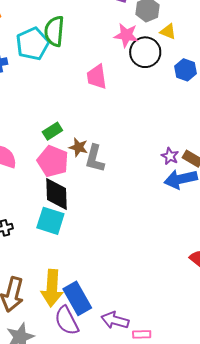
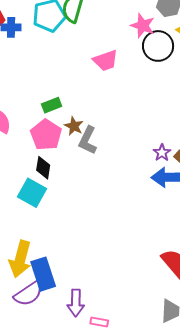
pink trapezoid: (97, 77) -> (106, 61), turned -112
black diamond: (56, 194) -> (43, 168), size x0.7
purple arrow: (115, 320) -> (76, 303), turned -116
purple semicircle: (67, 321) -> (28, 294), turned -108

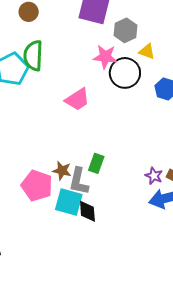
green rectangle: (52, 105) -> (96, 163), moved, turned -36
black diamond: (43, 168) -> (87, 211), moved
cyan square: (32, 193) -> (69, 202), moved

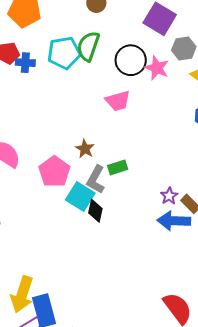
black circle: (125, 73) -> (131, 60), moved
green rectangle: (96, 163) -> (118, 167), turned 36
brown star: (62, 171) -> (85, 149), moved

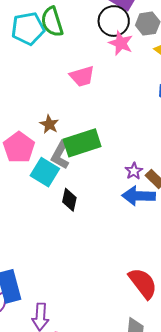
green semicircle: (88, 46) -> (52, 22), turned -36
black circle: (131, 60) -> (114, 21), moved
green rectangle: (118, 167) -> (82, 143), size x1.8
black diamond: (95, 211) -> (69, 200), moved

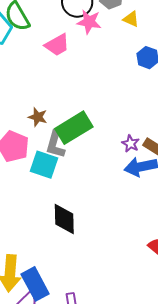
pink trapezoid: (82, 76) -> (57, 45), moved
black diamond: (69, 200) -> (64, 219), moved, size x1.4

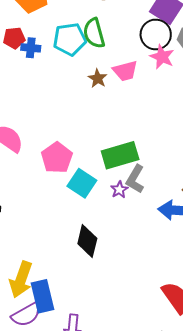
brown star: (38, 117) -> (98, 78), moved
gray L-shape: (55, 144) -> (135, 179), moved
purple star: (131, 144) -> (119, 190), moved

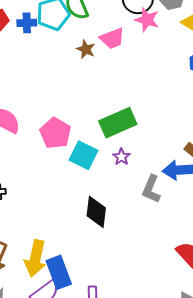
blue cross: (31, 48) -> (27, 23), moved
gray L-shape: (135, 179) -> (151, 189), moved

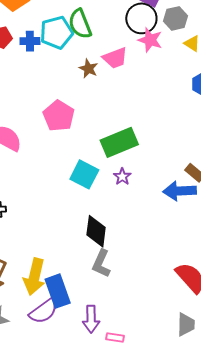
pink pentagon: (55, 133) -> (59, 116), moved
gray L-shape: (151, 189) -> (101, 264), moved

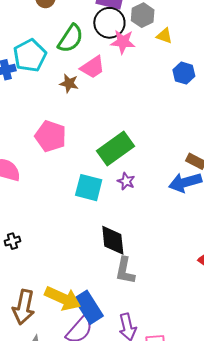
green semicircle: (80, 24) -> (71, 38), moved, turned -112
yellow arrow: (34, 277) -> (63, 298), turned -66

